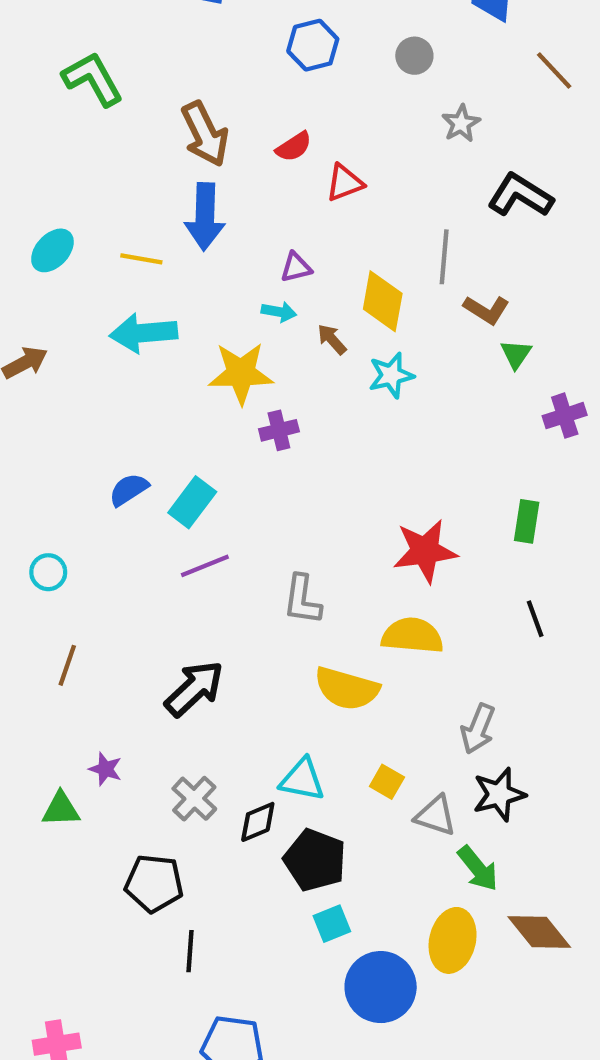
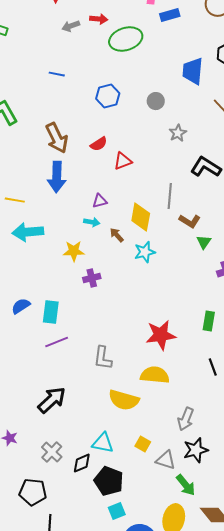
yellow line: (141, 259) -> (15, 200), moved
yellow star: (241, 373) -> (74, 251), size x0.7
cyan rectangle: (192, 502) -> (51, 312), turned -30

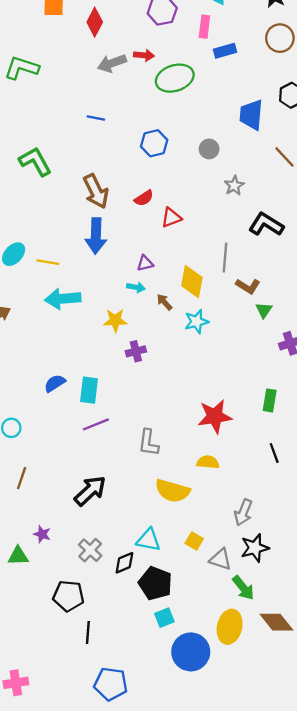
gray arrow: (71, 26) -> (112, 63), size x1.4
yellow semicircle: (155, 375) -> (208, 462), size x0.7

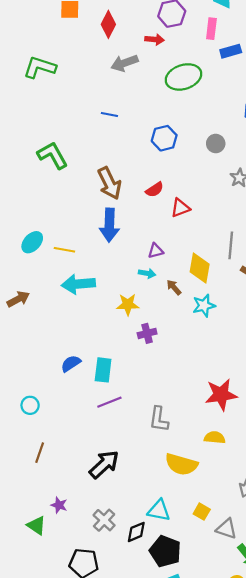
red arrow: (144, 55) -> (155, 39), moved
green triangle: (18, 556) -> (36, 526), turned 36

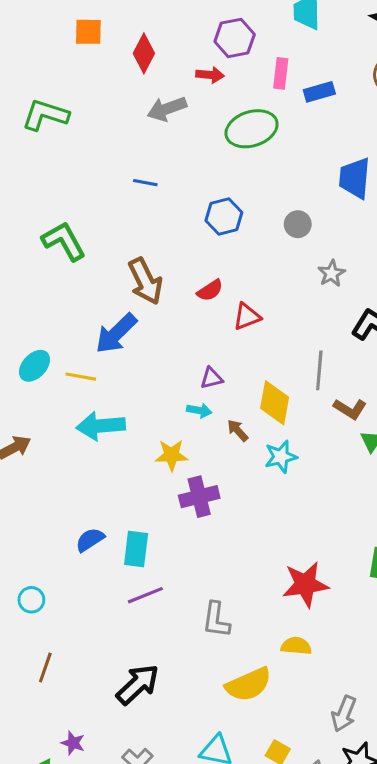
pink rectangle: (211, 29) -> (281, 73), moved
blue arrow: (109, 225) -> (116, 333), moved, turned 44
purple cross: (147, 333) -> (199, 497), size x1.4
yellow semicircle: (181, 464) -> (248, 684), turned -40

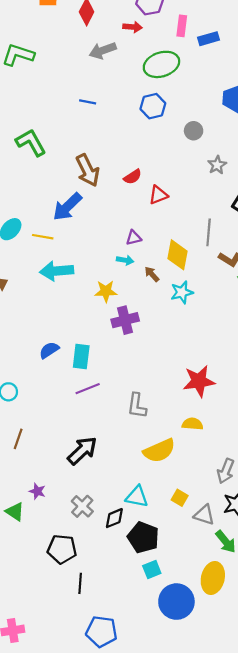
blue hexagon: (224, 216) -> (153, 106), moved

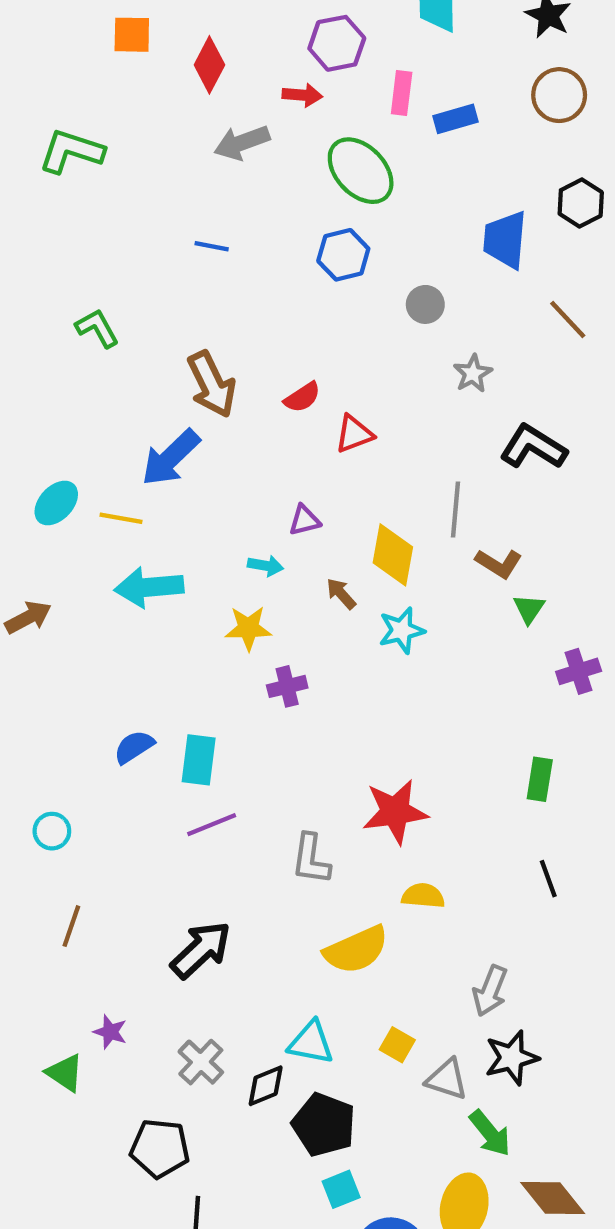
green ellipse: (161, 64) -> (361, 171), turned 64
green L-shape: (31, 143) -> (97, 328), size x0.7
cyan arrow: (125, 260) -> (266, 566), moved
purple cross: (125, 320) -> (287, 686), size x0.7
red star: (199, 381) -> (395, 812), moved

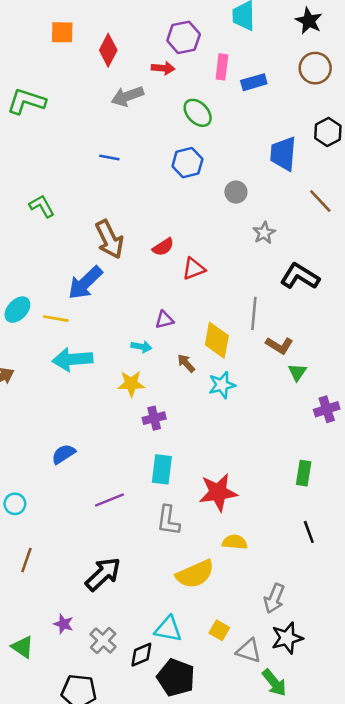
green ellipse: (361, 171) -> (198, 113), size x0.7
cyan rectangle: (199, 760) -> (162, 469), moved
purple star: (110, 1032) -> (63, 624), moved

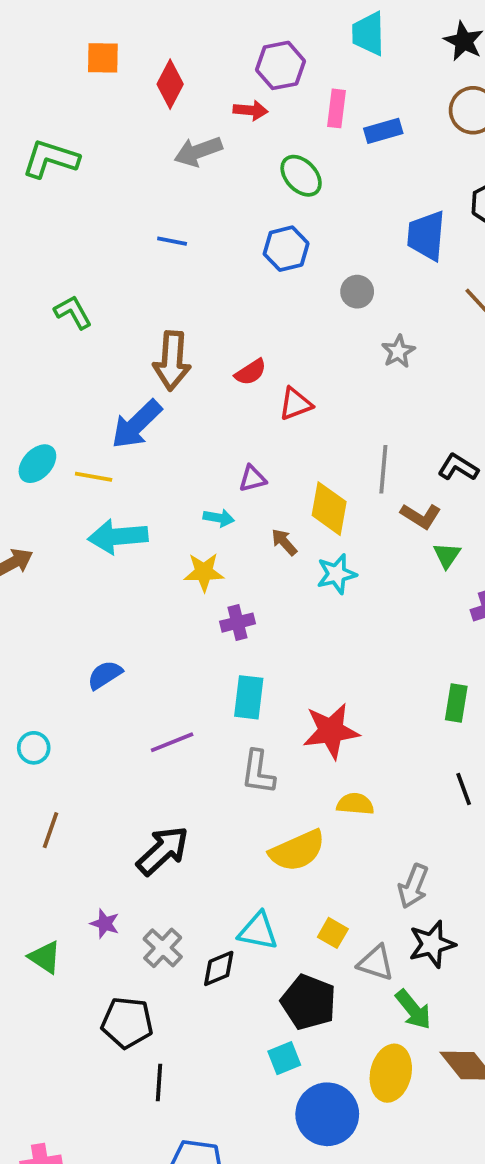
brown arrow: (109, 239) -> (172, 361), turned 30
black L-shape: (300, 276) -> (458, 467), moved, size x0.7
black pentagon: (176, 678) -> (309, 1002), moved

